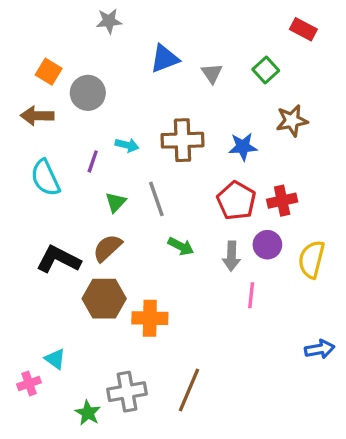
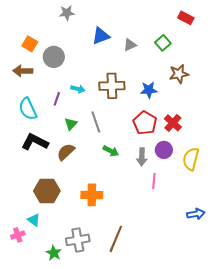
gray triangle: (212, 73) -> (130, 45), turned 40
red cross: (282, 201) -> (173, 123), turned -36
black L-shape: (58, 259) -> (35, 142), moved
brown hexagon: (104, 299) -> (47, 191), moved

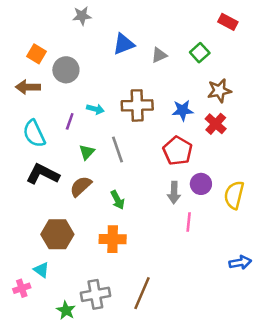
red cross: (173, 123) -> (216, 124), moved
green arrow: (111, 151) -> (118, 200), moved, turned 35

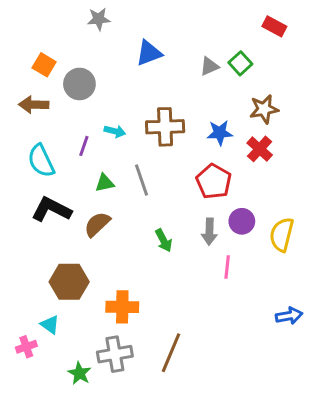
gray triangle: (159, 55) -> (209, 66), moved
green triangle: (87, 152) -> (105, 183), turned 35
green arrow: (118, 200) -> (164, 240), moved
orange cross: (113, 239) -> (122, 307), moved

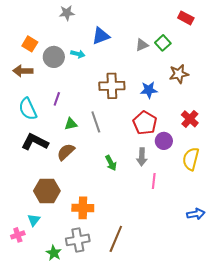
cyan arrow: (115, 131) -> (78, 54), moved
red cross: (260, 149) -> (190, 119), moved
purple circle: (242, 221) -> (164, 141), moved
cyan triangle: (50, 325) -> (34, 220), turned 32

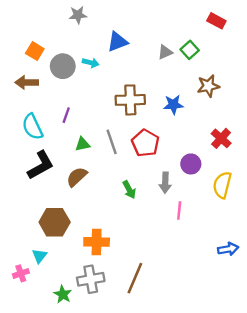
red pentagon: (145, 123) -> (145, 143), moved
black L-shape: (35, 142) -> (41, 165), turned 124

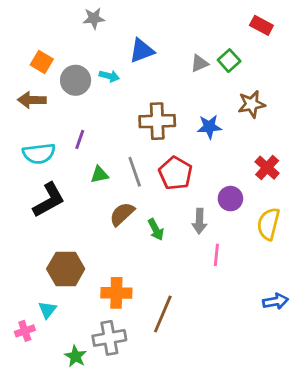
cyan semicircle: (32, 127) -> (39, 153), turned -72
brown semicircle: (77, 177) -> (122, 214), moved
brown line: (135, 278) -> (163, 314), moved

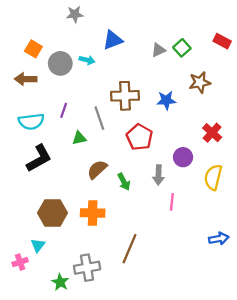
red rectangle: (261, 25) -> (222, 41), moved
gray line: (135, 172) -> (99, 118), moved
orange cross: (116, 293) -> (93, 213), moved

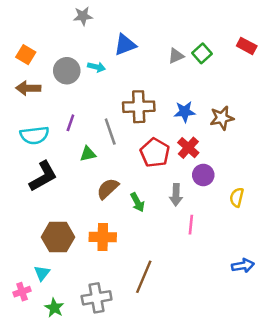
orange square: (33, 49) -> (26, 55), moved
brown star: (200, 82) -> (222, 118), moved
red cross: (212, 133) -> (188, 148), moved
yellow semicircle: (213, 177) -> (237, 197), size x0.7
green star: (60, 282) -> (54, 308), moved

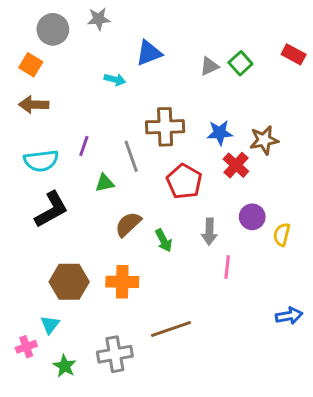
gray circle: (67, 71) -> (53, 29), moved
red cross: (188, 148) -> (236, 165), moved
purple circle: (203, 175) -> (252, 217), moved
brown line: (144, 277) -> (171, 329), turned 48

